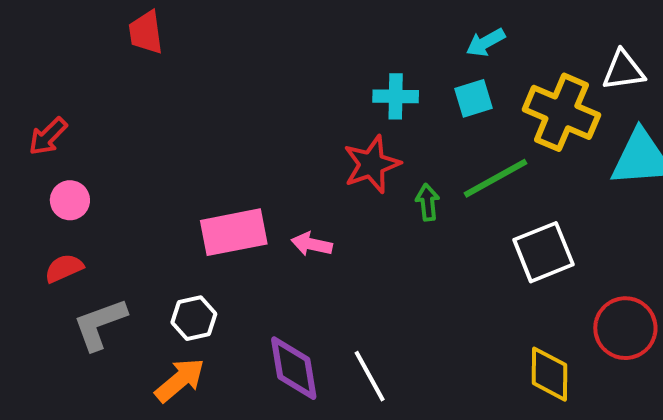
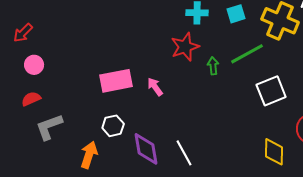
pink arrow: (312, 244) -> (155, 87), turned 42
white hexagon: (194, 318) -> (113, 126), moved
orange arrow: (180, 380) -> (89, 155), turned -32

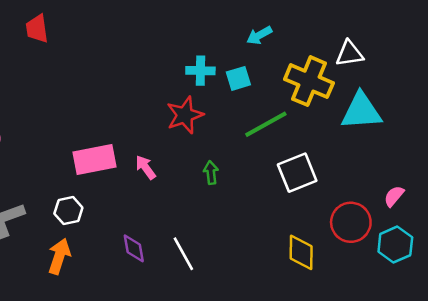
cyan square: (236, 14) -> (238, 78), moved
green arrow: (213, 66) -> (211, 173), moved
white hexagon: (113, 126) -> (68, 211), moved
purple diamond: (146, 149) -> (134, 248), size x0.7

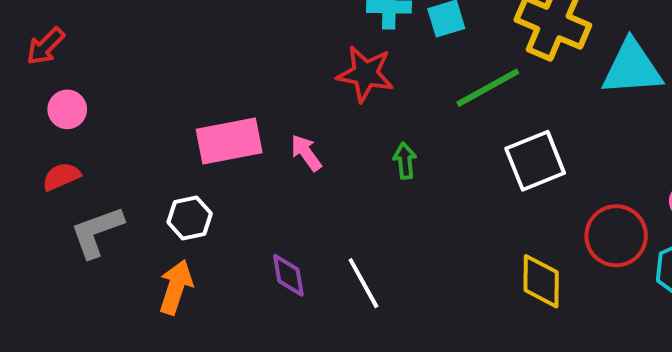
red star: (185, 115) -> (365, 74), turned 30

